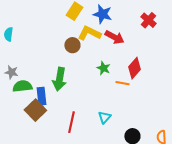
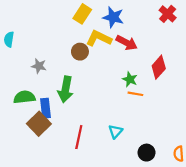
red cross: (148, 20) -> (168, 14), moved
green star: (103, 68) -> (130, 79), moved
red diamond: (134, 68) -> (159, 67), moved
gray star: (11, 72) -> (39, 66), moved

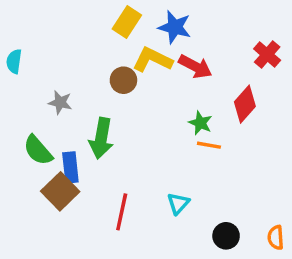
red cross: (168, 14) -> (267, 55), moved
green semicircle: (24, 97) -> (38, 150), turned -125

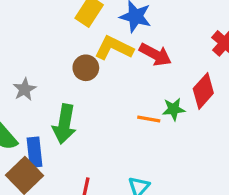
gray star: (60, 102) -> (25, 89), turned 30
green star: (200, 123) -> (174, 109), moved, turned -30
orange line: (209, 145) -> (149, 119), moved

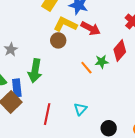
brown circle: (86, 68) -> (58, 40), moved
orange line: (149, 119) -> (86, 68), turned 40

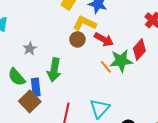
red arrow: (90, 28) -> (104, 39), moved
green star: (102, 62) -> (121, 61), size x1.6
cyan triangle: (80, 109) -> (100, 108), size x1.5

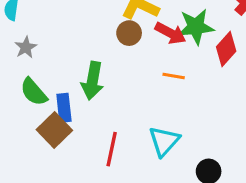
gray star: (30, 49) -> (26, 47), moved
green star: (121, 61) -> (196, 27), moved
orange line: (106, 67) -> (174, 76), turned -40

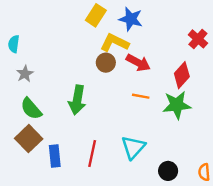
green star: (196, 27) -> (177, 105), moved
blue rectangle: (64, 108) -> (55, 156), moved
brown square: (54, 130) -> (29, 139), moved

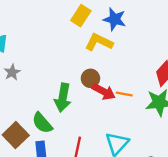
brown circle: (106, 63) -> (90, 78), moved
red arrow: (138, 63) -> (104, 92), moved
green semicircle: (31, 109) -> (42, 123), moved

